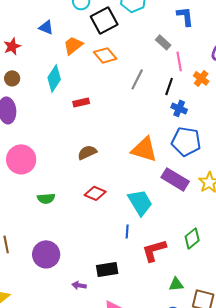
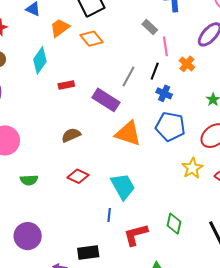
gray line: (137, 79) -> (129, 76), moved
purple rectangle: (175, 179) -> (106, 100), moved
green diamond: (192, 238) -> (174, 224), turned -40

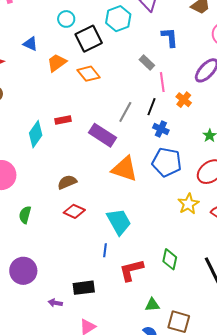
cyan diamond: (40, 60) -> (36, 134), moved
brown semicircle: (71, 135) -> (67, 182), moved
green semicircle: (29, 180) -> (25, 215), turned 108

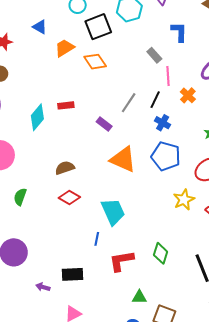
purple rectangle: (103, 135) -> (104, 124), size x0.6

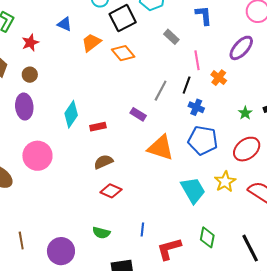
gray rectangle: (154, 55) -> (171, 37), moved
red rectangle: (66, 105) -> (98, 127), moved
green semicircle: (20, 197) -> (101, 233), moved, turned -90
cyan trapezoid: (113, 212) -> (193, 190), moved

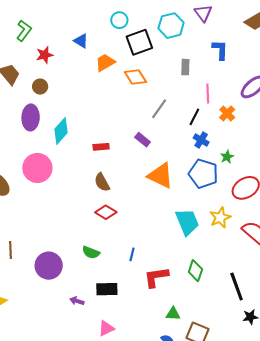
gray rectangle: (171, 37) -> (185, 67), turned 42
gray line: (161, 91) -> (159, 109), moved
green star: (245, 113) -> (227, 157), moved
cyan diamond: (71, 114) -> (61, 131), moved
brown semicircle: (103, 162) -> (102, 182), turned -102

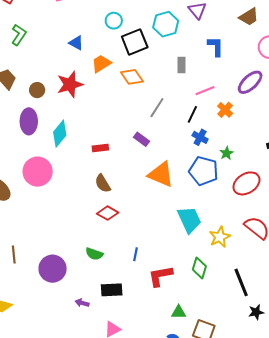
red star: (45, 55) -> (70, 84), moved, size x1.5
pink line: (208, 94) -> (205, 91), turned 72
yellow star: (220, 218) -> (220, 237), moved

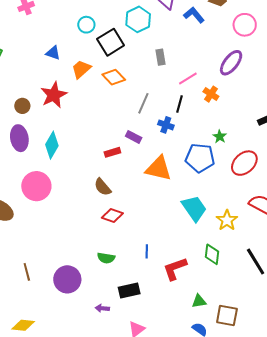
blue L-shape: (216, 46) -> (194, 15), moved, turned -30
blue cross: (200, 137) -> (166, 125), moved
red rectangle: (100, 148) -> (112, 152), moved

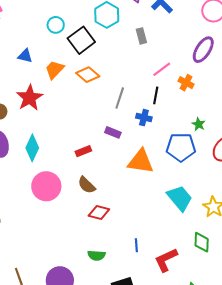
gray rectangle: (161, 57) -> (141, 36), moved
red rectangle: (112, 152) -> (83, 151), moved
pink circle: (36, 186) -> (46, 186), moved

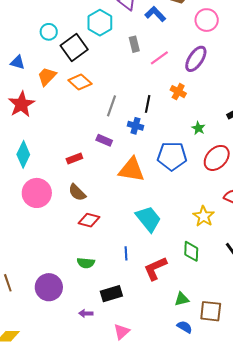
pink line: (162, 69) -> (159, 58), moved
green star: (199, 124) -> (198, 128), moved
cyan trapezoid: (180, 198) -> (148, 219), moved

